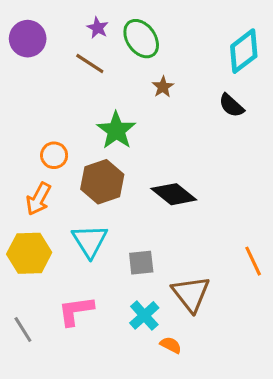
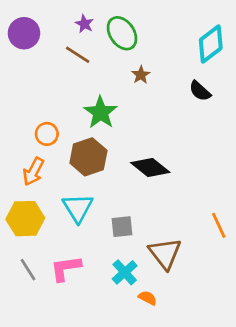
gray line: (23, 329) -> (28, 270), moved

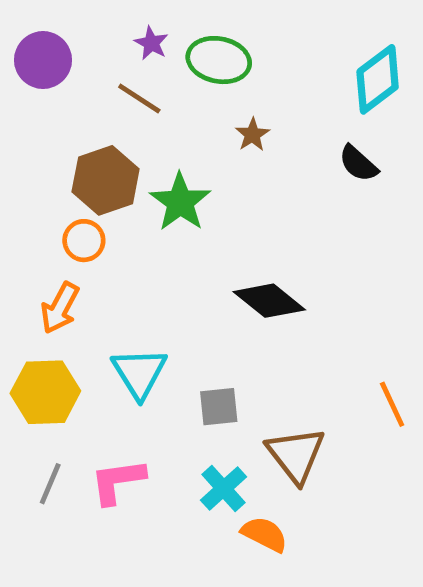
green ellipse: (122, 33) -> (219, 60), turned -44
brown hexagon: (88, 157) -> (106, 180), moved
gray line: (28, 270) -> (50, 484), turned 55
orange semicircle: (148, 298) -> (264, 534), size x1.4

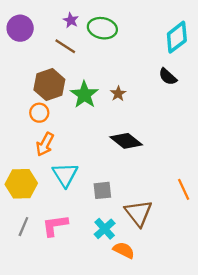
brown star: (252, 135) -> (118, 94), moved
orange arrow: (60, 308) -> (45, 144), moved

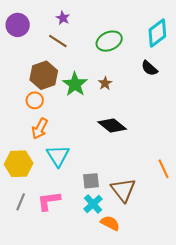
green ellipse: (102, 28) -> (109, 41), moved, turned -35
gray square: (102, 190) -> (91, 181), moved

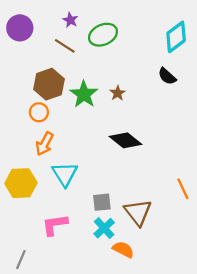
green ellipse: (109, 41) -> (103, 35), moved
gray line: (21, 202) -> (21, 260), moved

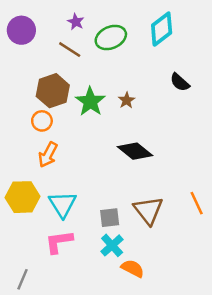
cyan diamond: (176, 37) -> (162, 29), moved
cyan triangle: (65, 174) -> (62, 204), moved
brown triangle: (138, 212) -> (148, 210), moved

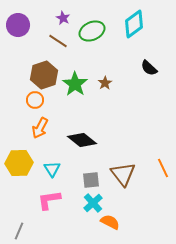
black diamond: (135, 151) -> (82, 140), moved
cyan triangle: (62, 204) -> (52, 169), size x0.7

